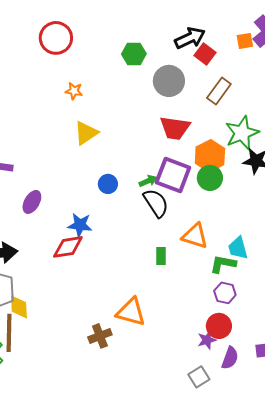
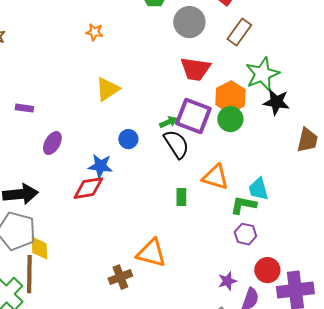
yellow triangle: (86, 133) -> (107, 89), moved
blue circle: (108, 184) -> (128, 139), moved
red circle: (219, 326) -> (267, 270), moved

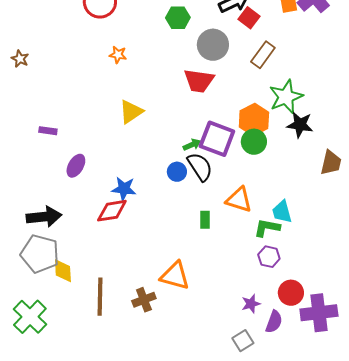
red trapezoid: (195, 69) -> (199, 81), moved
blue circle: (128, 139) -> (177, 172), moved
brown line: (29, 274) -> (100, 297), moved

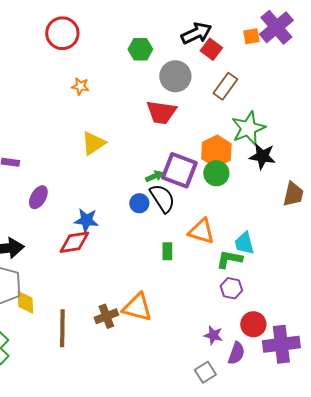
brown cross: (144, 300) -> (106, 316), moved
purple star: (251, 304) -> (213, 335), turned 30

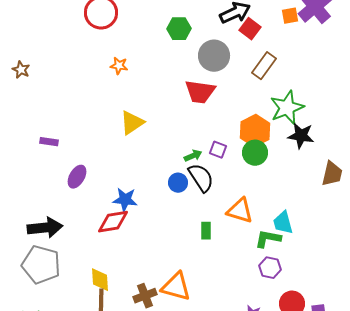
purple square: (179, 170) -> (218, 150), size x0.5
yellow diamond: (25, 302) -> (100, 280), moved

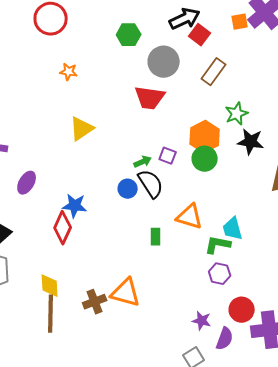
green star: (287, 108) -> (237, 114), size x0.7
red diamond: (113, 222) -> (63, 228), turned -56

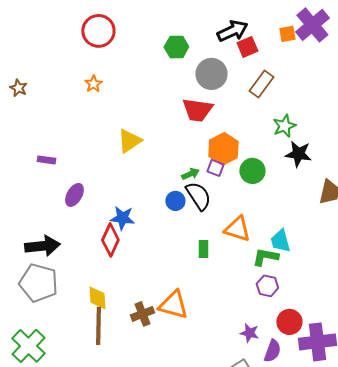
red square: (200, 35) -> (247, 47), turned 30
orange star: (69, 72) -> (93, 84), moved, turned 30
orange hexagon: (205, 137) -> (223, 149), moved

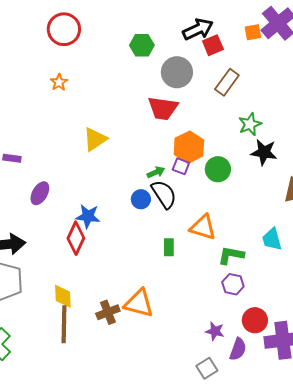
cyan trapezoid: (280, 241) -> (272, 239), moved

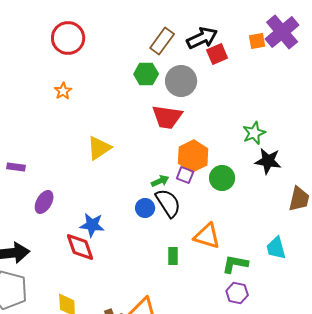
green hexagon: (142, 45) -> (146, 74), moved
brown rectangle: (227, 82) -> (162, 41), moved
red diamond: (76, 238) -> (80, 247), turned -44

